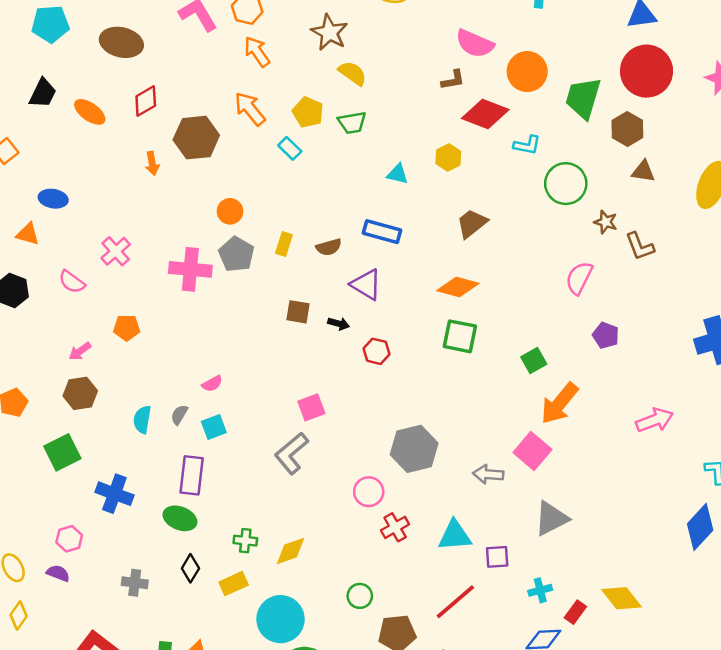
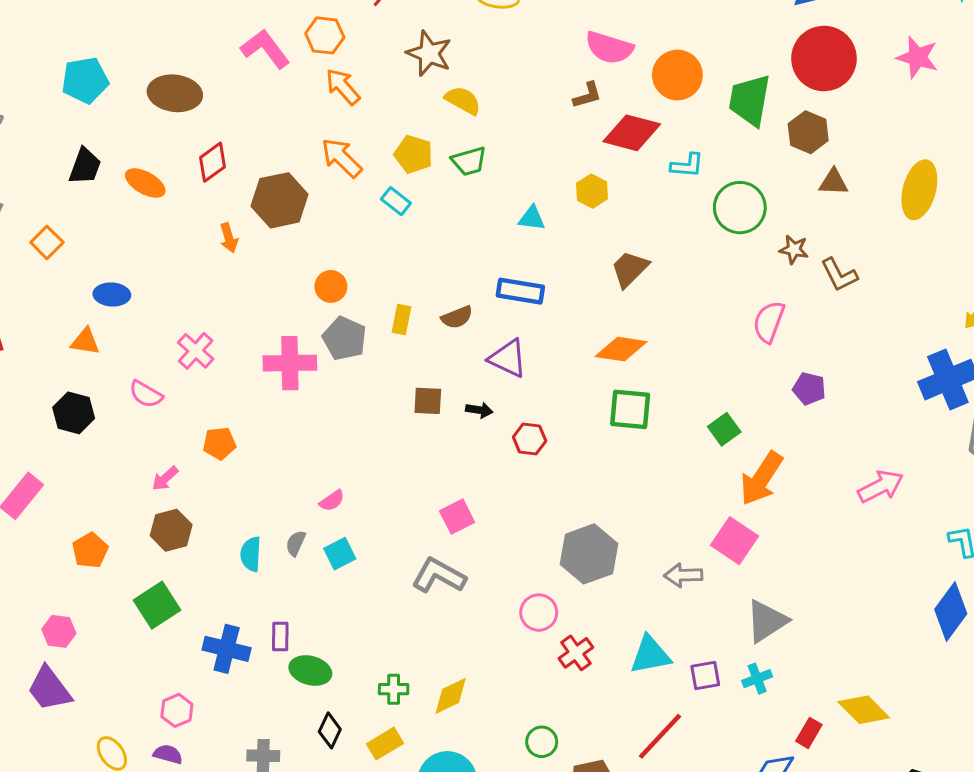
gray L-shape: (291, 453) -> (439, 576), turned 75
purple rectangle: (192, 475) -> (280, 636), moved, size x0.6
cyan cross: (540, 590) -> (757, 679), moved

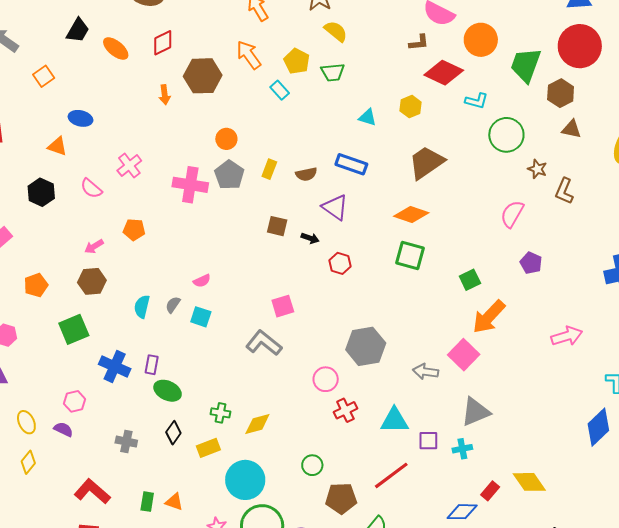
brown trapezoid: (630, 269) -> (426, 163), size x1.4
brown L-shape: (839, 275) -> (564, 191), turned 40
cyan square: (340, 554) -> (201, 317), turned 35

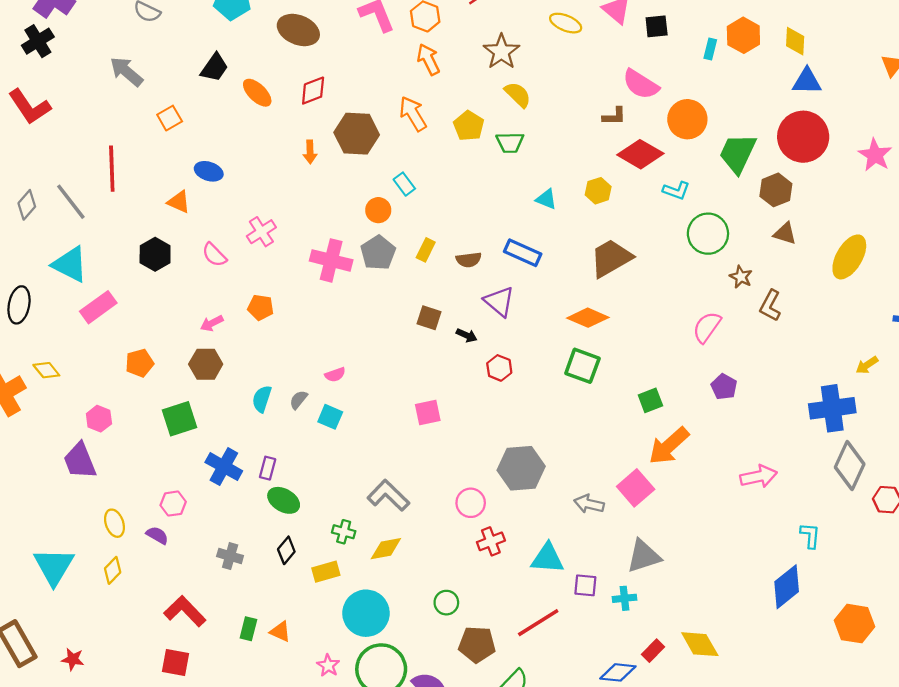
cyan rectangle: (280, 90) -> (404, 184), moved
gray L-shape: (264, 343) -> (388, 495), moved

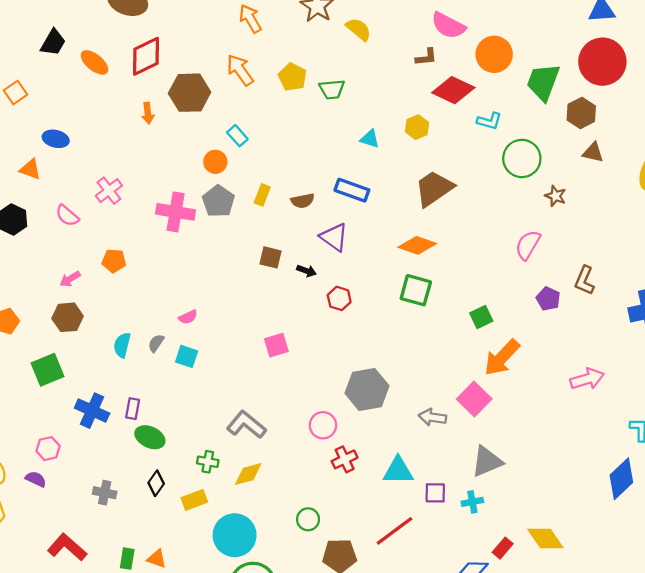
red diamond: (313, 91) -> (146, 56), size x1.4
yellow semicircle: (518, 95) -> (359, 29), moved
brown L-shape: (770, 306) -> (584, 280), moved

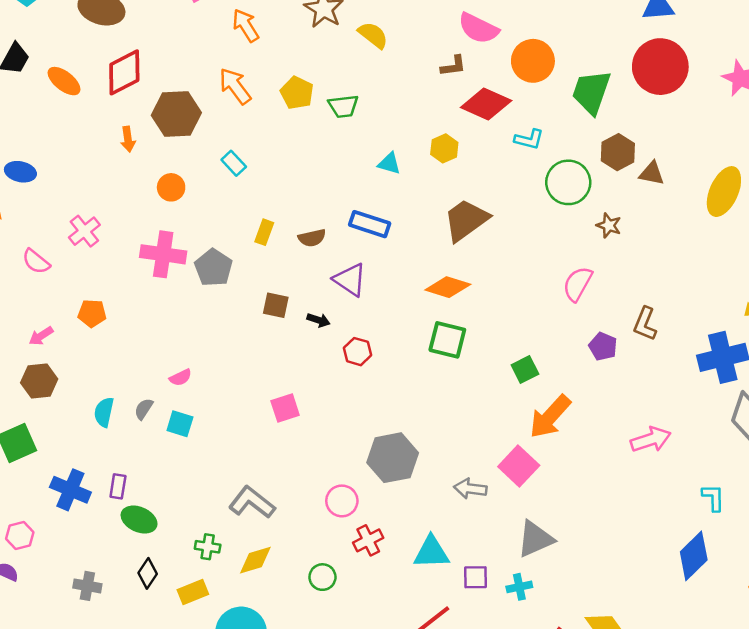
brown hexagon: (581, 113) -> (618, 152), moved
orange circle: (215, 162) -> (171, 187), moved
gray pentagon: (218, 201) -> (213, 268), moved
green circle: (308, 519) -> (322, 577), moved

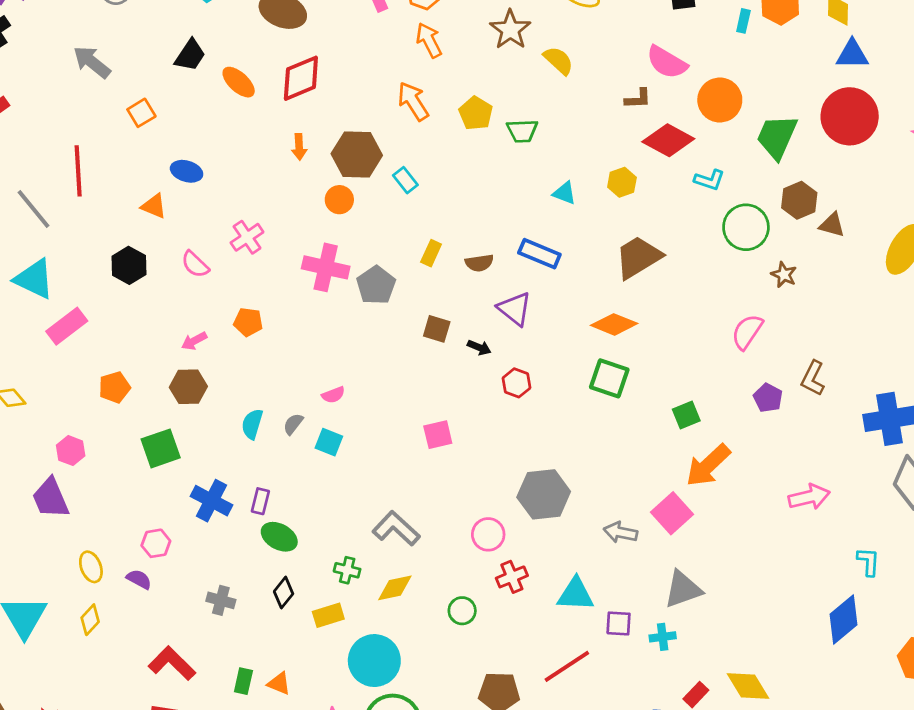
brown hexagon: (176, 114) -> (357, 155), moved

